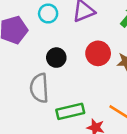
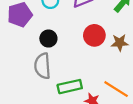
black circle: (56, 58) -> (48, 39), moved

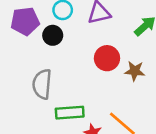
black circle: (48, 39) -> (53, 35), moved

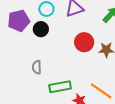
gray semicircle: (42, 84) -> (37, 67), size x0.6

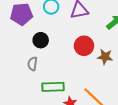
black circle: (41, 29) -> (41, 40), moved

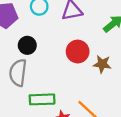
gray semicircle: (32, 64) -> (18, 73), size x1.6

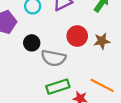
gray semicircle: (18, 73) -> (53, 58), moved, turned -70

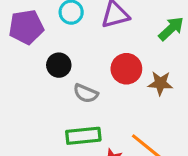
gray semicircle: (53, 58) -> (86, 93), size x0.7

